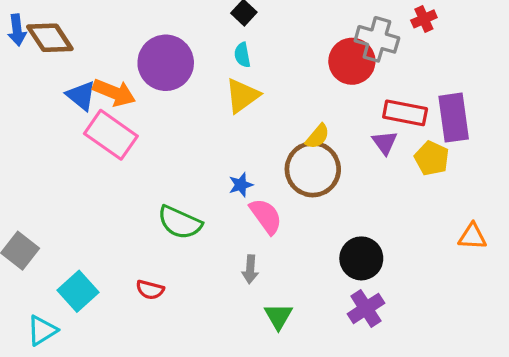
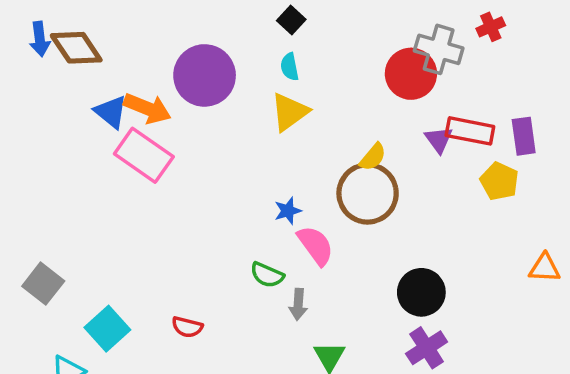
purple rectangle: (454, 118) -> (524, 136), size x0.7
purple triangle: (385, 143) -> (439, 140), moved
green semicircle: (180, 222) -> (267, 275), moved, size x0.7

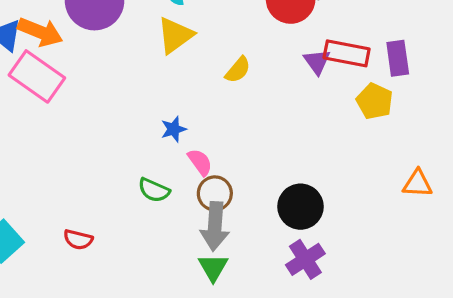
yellow semicircle: (373, 157) -> (238, 70), moved
brown circle: (368, 193) -> (215, 193), moved, size x0.6
pink semicircle: (316, 245) -> (200, 162), size x0.7
gray arrow: (298, 304) -> (215, 226), moved, size x1.6

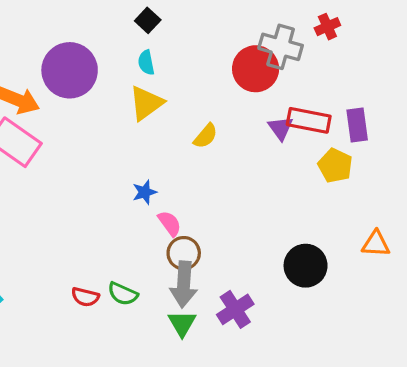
green semicircle: (154, 190) -> (123, 294), moved
black circle: (300, 207) -> (306, 266), moved
red semicircle: (78, 240) -> (85, 297), moved
purple cross: (305, 259) -> (235, 309), moved

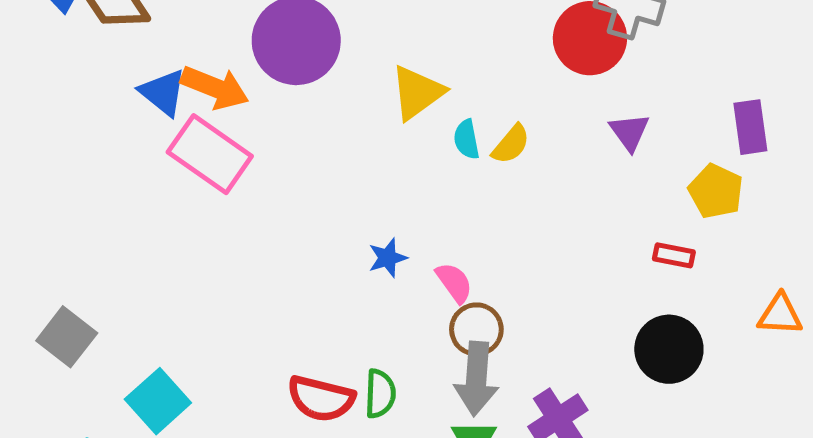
cyan semicircle: (146, 63) -> (467, 139), moved
red rectangle: (309, 120) -> (674, 255), moved, size x0.6
blue star: (145, 192) -> (388, 258), moved
green semicircle: (123, 294) -> (380, 394), turned -112
red semicircle: (85, 297) -> (321, 399), size x1.5

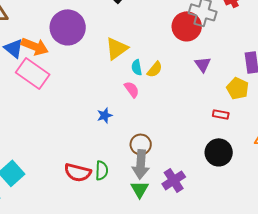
pink semicircle: (454, 283) -> (132, 89), moved

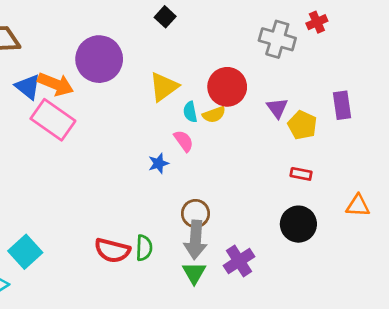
red circle: (187, 26) -> (227, 87), moved
yellow semicircle: (155, 69) -> (214, 115), turned 30
yellow pentagon: (238, 88) -> (302, 125), moved
blue star: (105, 115) -> (159, 163), moved

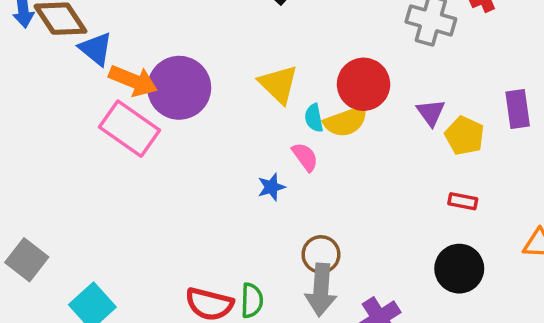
purple circle: (99, 59) -> (179, 88), moved
blue triangle: (28, 87) -> (96, 49), moved
yellow triangle: (164, 87) -> (278, 84), turned -40
yellow semicircle: (214, 115) -> (346, 121), size x1.4

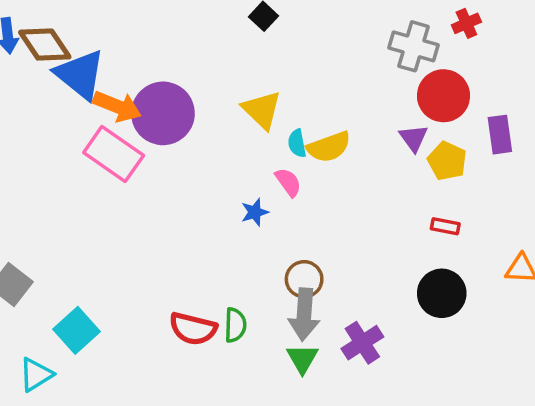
blue triangle: (96, 49) -> (80, 75), size x1.5
red circle: (364, 84) -> (443, 96), moved

